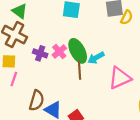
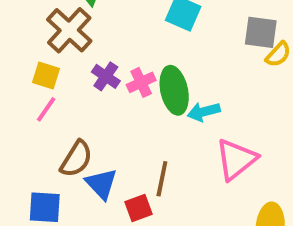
brown line: (79, 70) -> (162, 179), moved
pink triangle: (120, 78) -> (236, 159), turned -30

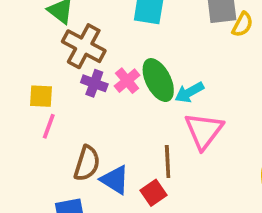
brown cross: (69, 30) -> (84, 46), moved
pink triangle: (236, 159) -> (204, 131), moved

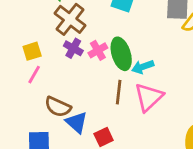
yellow square: (41, 96) -> (32, 51), turned -30
brown line: (168, 161) -> (119, 92), moved
brown semicircle: (87, 163) -> (58, 107), turned 88

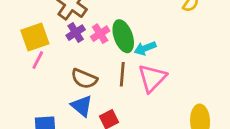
purple cross: (73, 48) -> (76, 33), turned 30
yellow square: (32, 51) -> (35, 37), size x1.5
brown semicircle: (58, 107) -> (84, 79), moved

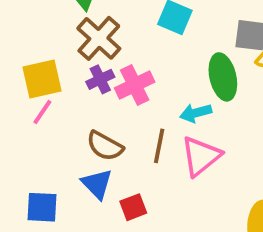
pink cross: (100, 34) -> (135, 85), size x1.4
green ellipse: (123, 36) -> (223, 77), moved

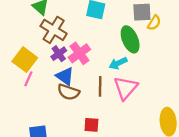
yellow square: (42, 79) -> (25, 60), turned -30
blue triangle: (97, 184) -> (65, 76), moved
red square: (133, 207) -> (91, 125), turned 35

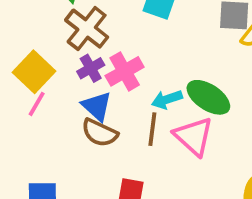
green ellipse: (130, 39) -> (208, 97), moved, turned -40
cyan arrow: (118, 63) -> (167, 99), moved
pink triangle: (126, 88) -> (194, 136), turned -35

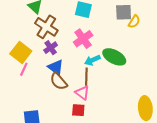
pink cross: (125, 71) -> (83, 39), moved
brown semicircle: (100, 133) -> (59, 81), turned 30
pink triangle: (194, 136) -> (82, 93), moved, size x0.7

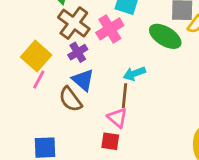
pink cross: (83, 39) -> (110, 29), moved
green ellipse: (114, 57) -> (165, 36), moved
brown semicircle: (59, 81) -> (70, 99), moved

